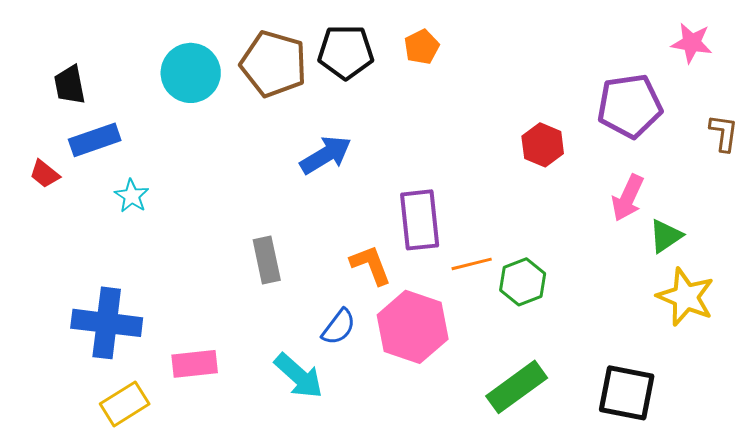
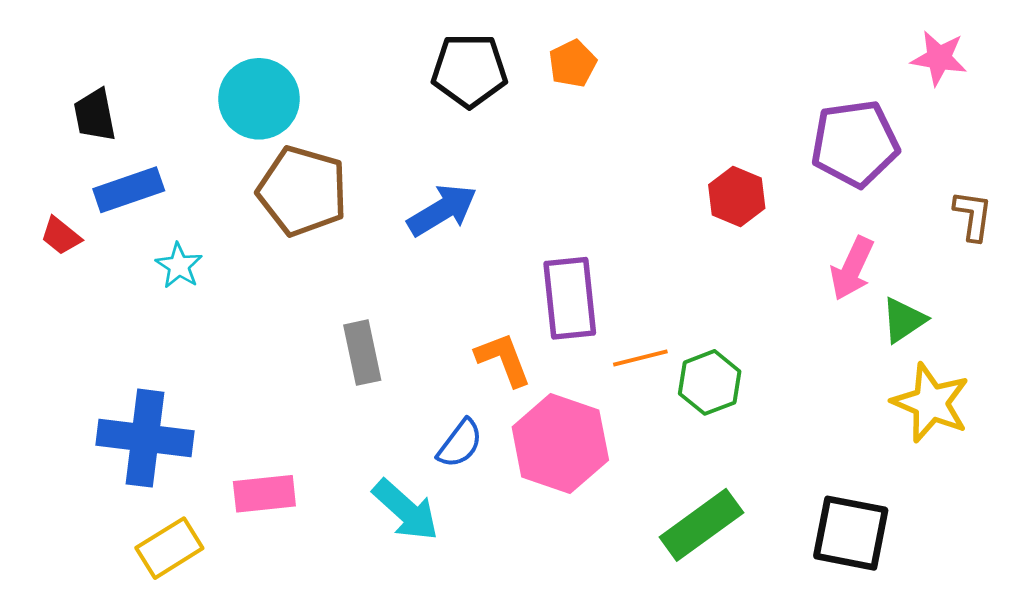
brown pentagon: (274, 64) -> (302, 191), moved
brown L-shape: (724, 133) -> (973, 215), moved

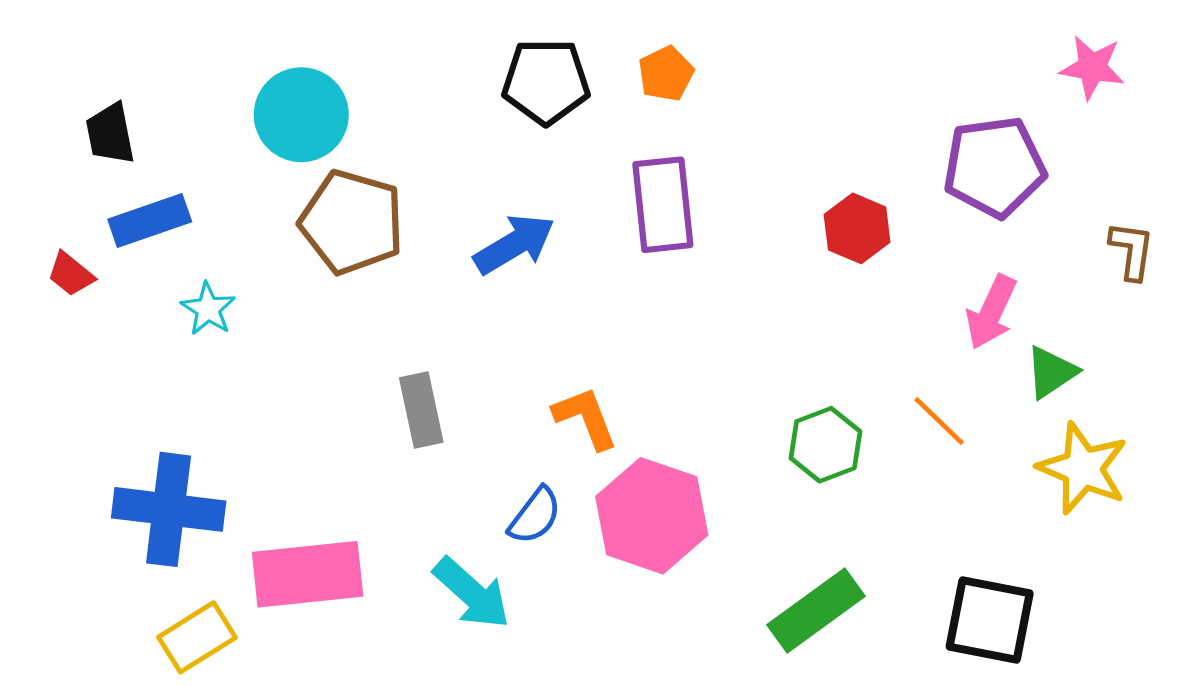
purple rectangle: (570, 298) -> (663, 205), moved
orange line: (640, 358) -> (939, 421), moved, turned 58
pink rectangle: (264, 494) -> (308, 574), size x1.5

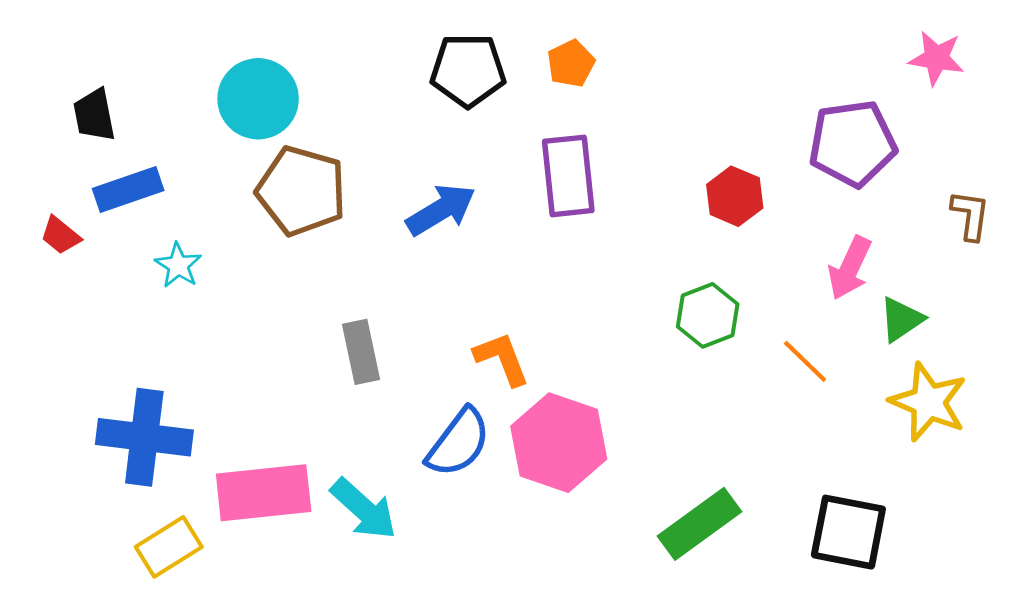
green hexagon: (825, 445) -> (708, 315), moved
blue semicircle: (535, 516) -> (458, 443), size x1.4
cyan arrow: (472, 593) -> (364, 509), moved

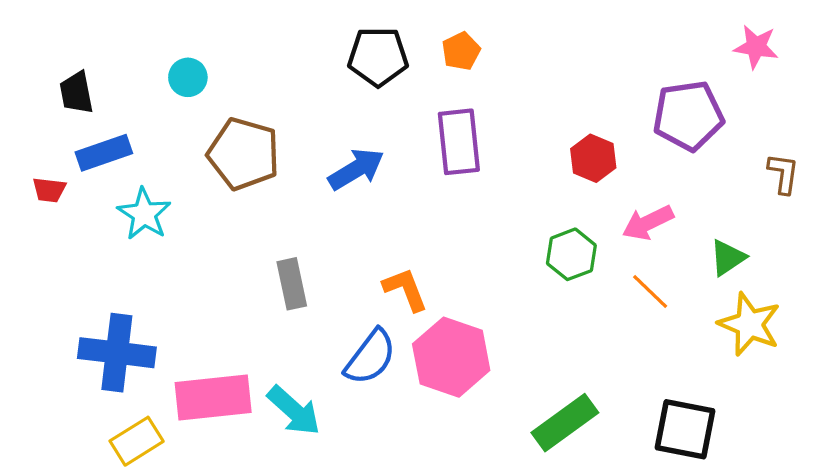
cyan circle: (258, 99) -> (188, 77), moved, size x0.6
red trapezoid: (60, 235) -> (49, 190), turned -32
cyan star: (178, 265) -> (144, 214), size x1.4
pink arrow: (850, 268) -> (648, 223), moved, turned 39

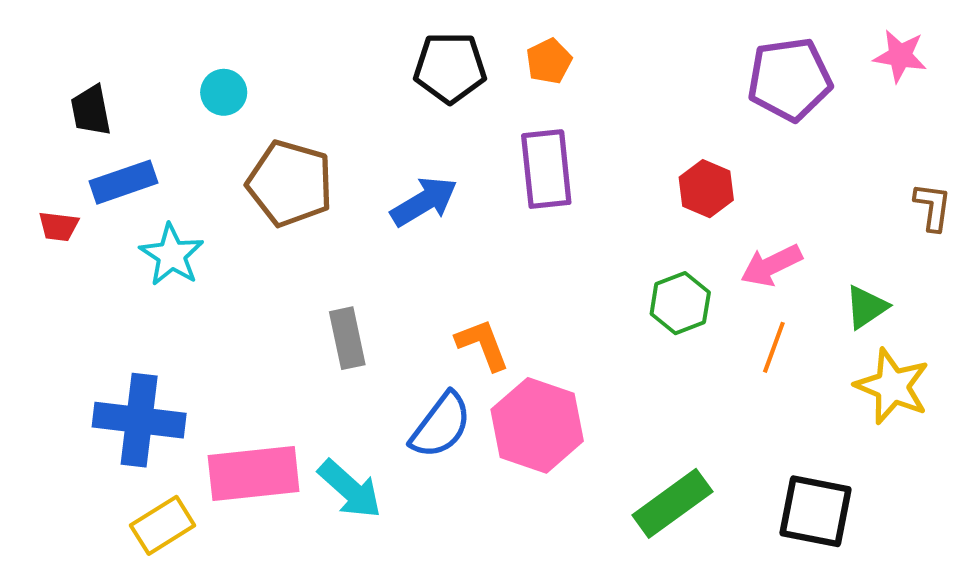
purple pentagon: (688, 116) -> (790, 79), moved
orange line: (650, 291) -> (774, 347), turned 66

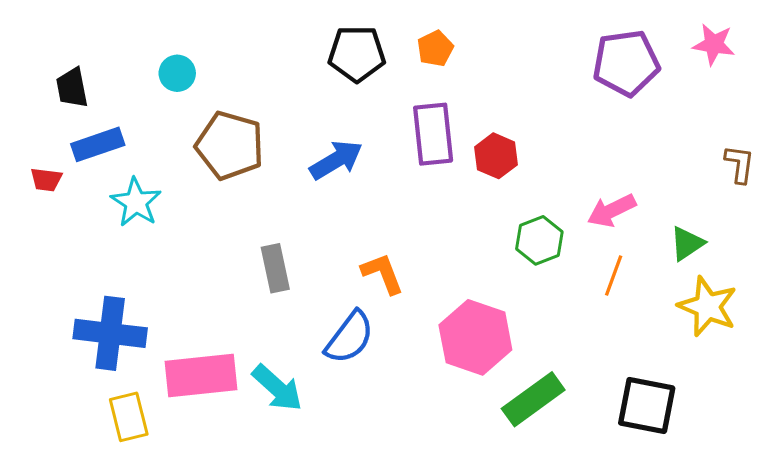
red hexagon: (706, 189) -> (496, 156), moved
pink hexagon: (537, 425) -> (475, 337), moved
yellow rectangle: (163, 525) -> (129, 417), turned -72

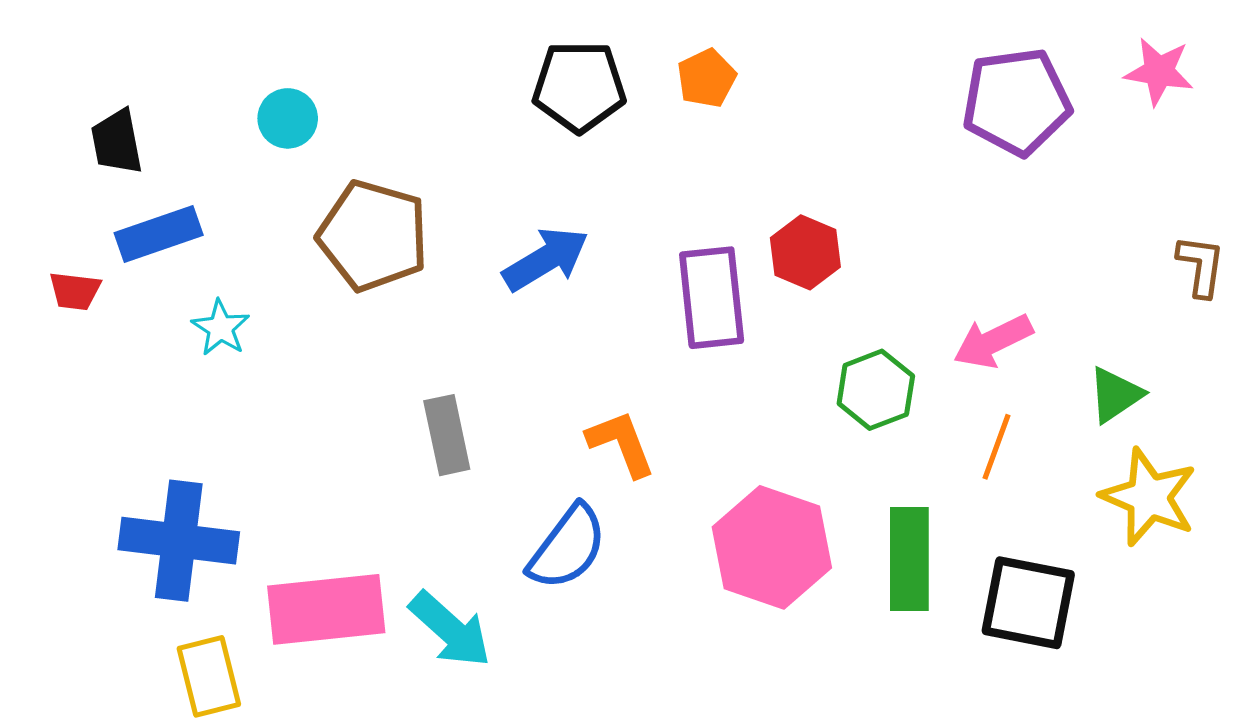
purple rectangle: (433, 134) -> (712, 298), moved
cyan star: (136, 202) -> (221, 328), size x0.7
green rectangle: (533, 399) -> (909, 559), moved, turned -54
black square: (647, 405) -> (1028, 603), moved

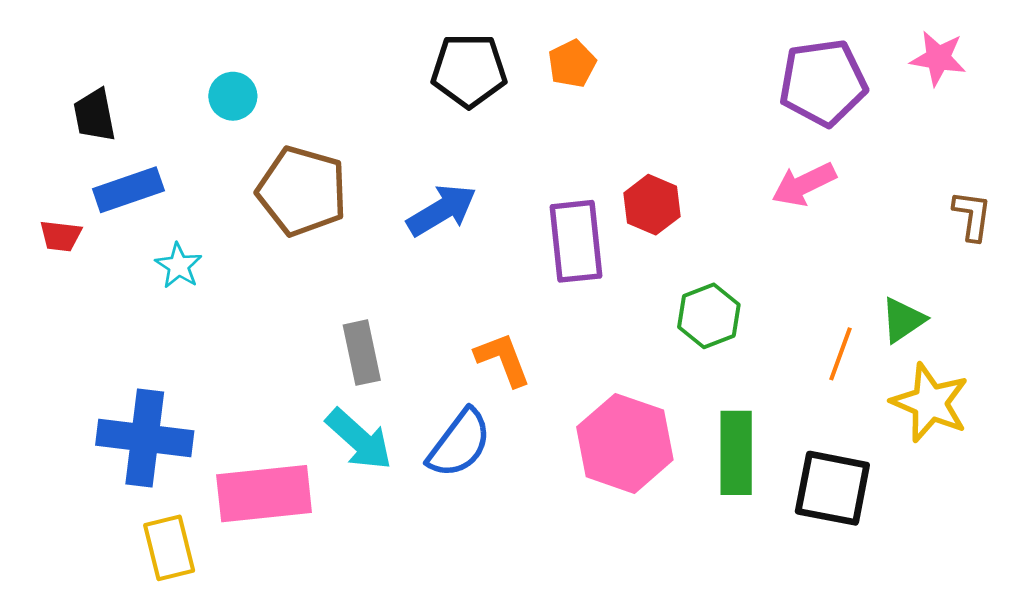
pink arrow: (993, 341) -> (804, 184), moved
orange line: (996, 447) -> (841, 354), moved
cyan arrow: (450, 629) -> (359, 439), moved

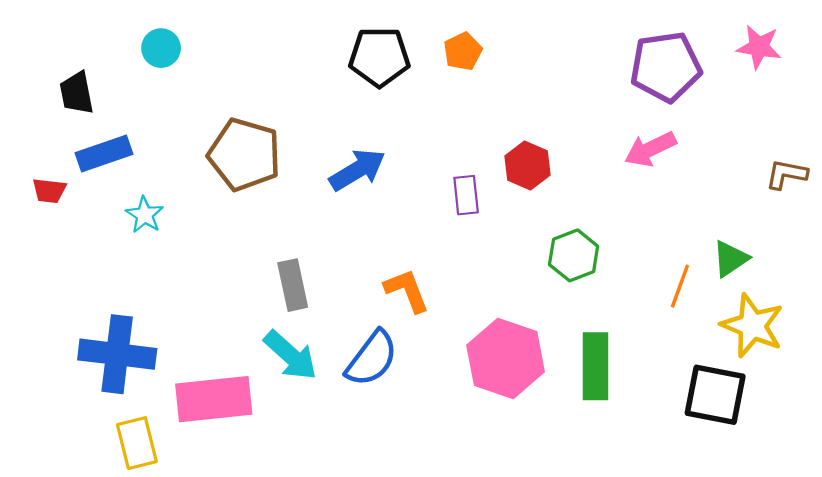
cyan circle: (233, 96) -> (161, 48), moved
brown L-shape: (972, 216) -> (786, 174), turned -87
purple rectangle: (576, 241) -> (466, 195), size x0.6
black square: (832, 488) -> (715, 395), moved

